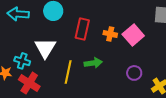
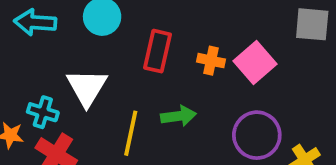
purple circle: (134, 73) -> (257, 135), size x1.6

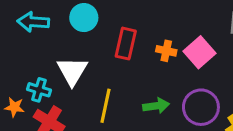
green arrow: (178, 116) -> (156, 106), moved

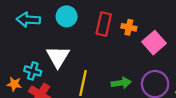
red rectangle: (126, 44) -> (104, 24), moved
orange cross: (166, 51) -> (129, 27), moved

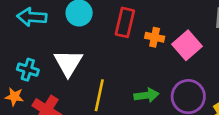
orange cross: (129, 27) -> (155, 37), moved
cyan cross: (33, 71) -> (28, 70), moved

